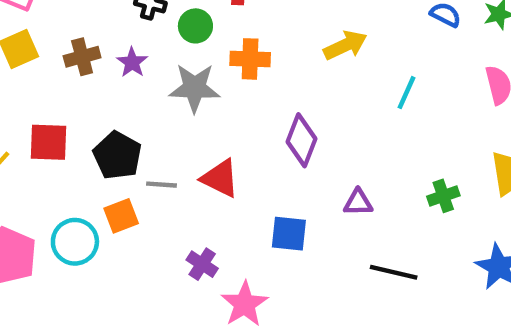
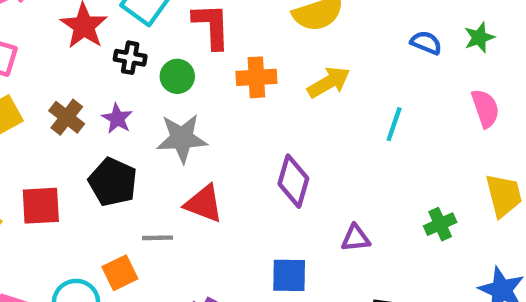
brown cross: (82, 57) -> (67, 117), turned -32
orange cross: (250, 59) -> (256, 77), moved
black pentagon: (117, 155) -> (113, 182), moved
red triangle: (220, 178) -> (204, 204), moved

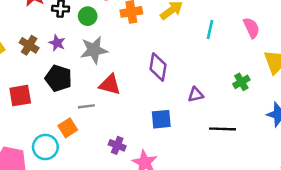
pink semicircle: (485, 108) -> (251, 28), moved

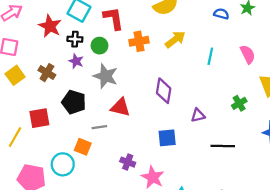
purple star: (57, 43) -> (76, 61), moved
gray star: (94, 50) -> (106, 76), turned 30
orange square: (68, 128) -> (83, 147), turned -35

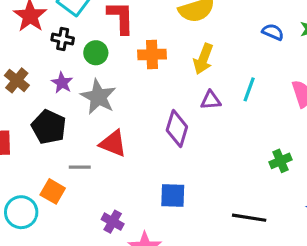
yellow arrow: (175, 39) -> (203, 59), turned 140
purple star: (76, 61) -> (62, 83), moved
purple triangle: (198, 115) -> (211, 100), moved

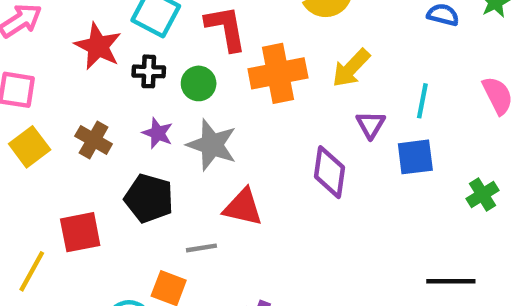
orange cross: (152, 54) -> (278, 73), size x1.4
yellow arrow: (203, 59) -> (351, 68), turned 32
purple triangle: (211, 100) -> (371, 125), turned -45
blue square: (173, 195) -> (415, 157), moved

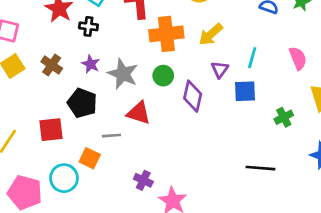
green circle: (199, 83) -> (163, 76), moved
red square: (80, 232) -> (51, 130), moved

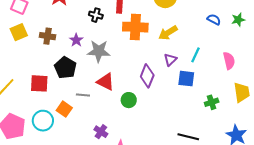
black cross: (88, 26) -> (96, 15), moved
brown cross: (52, 65) -> (48, 36), turned -35
gray star: (123, 74) -> (99, 51), turned -30
green circle: (163, 76) -> (129, 100), moved

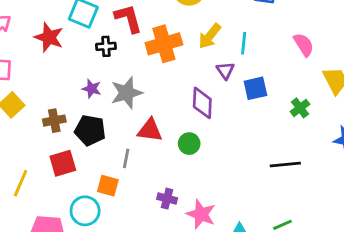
brown cross: (48, 36) -> (54, 121), moved
cyan line: (195, 55) -> (244, 43), moved
gray line: (83, 95) -> (126, 158), turned -64

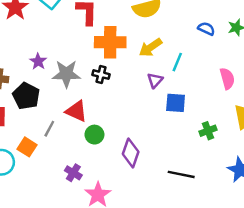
black cross: (106, 46) -> (101, 75), moved
purple diamond: (202, 103) -> (131, 153), moved
green circle: (189, 144) -> (94, 135), moved

